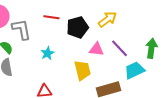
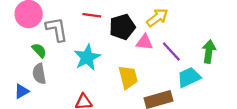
pink triangle: (96, 49) -> (144, 42), moved
cyan star: (47, 53) -> (87, 57), size x1.6

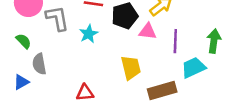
green semicircle: (39, 50) -> (24, 41), moved
purple line: (171, 52) -> (175, 41), turned 45
cyan star: (87, 57) -> (89, 34), moved, size x0.7

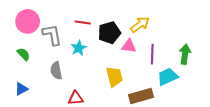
gray semicircle: (39, 64) -> (56, 71), moved

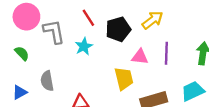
red line: (83, 22) -> (88, 18), turned 49
pink triangle: (129, 46) -> (140, 57), moved
gray semicircle: (56, 71) -> (47, 81), moved
cyan trapezoid: (168, 77) -> (193, 91), moved

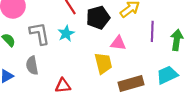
gray L-shape: (54, 32) -> (40, 34), moved
purple line: (166, 53) -> (152, 31), moved

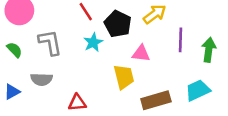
black pentagon: (98, 18) -> (118, 24), turned -30
cyan star: (66, 34) -> (93, 42), moved
gray semicircle: (32, 65) -> (41, 79), turned -78

